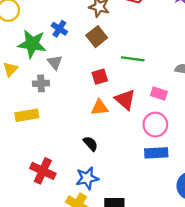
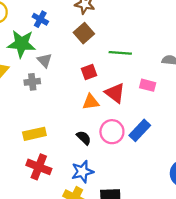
blue cross: (59, 29) -> (40, 19), moved
yellow rectangle: (27, 115) -> (34, 134), moved
pink circle: (155, 125) -> (112, 132), moved
blue rectangle: (156, 153) -> (140, 130), moved, turned -40

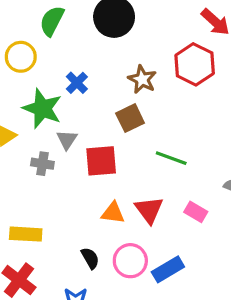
red square: (89, 72) -> (101, 161), moved, size x1.5

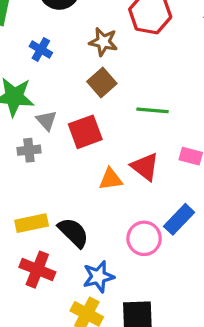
blue cross: (77, 83) -> (41, 50), moved
black semicircle: (90, 258) -> (73, 233), moved, size x1.5
pink circle: (130, 261) -> (144, 238), moved

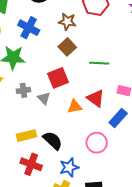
blue cross: (41, 50) -> (29, 28), size x1.5
gray triangle: (46, 120) -> (44, 98), moved
blue rectangle: (179, 219) -> (118, 118), moved

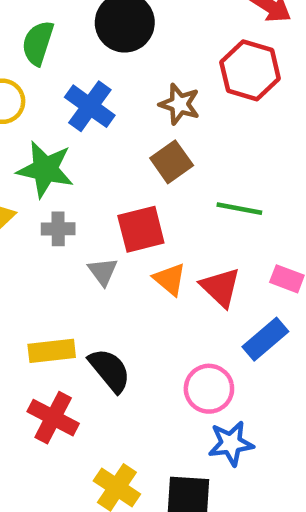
gray cross: (23, 90) -> (58, 229), moved
orange triangle: (75, 107) -> (170, 279), moved, turned 42
blue star: (69, 167) -> (231, 443), moved

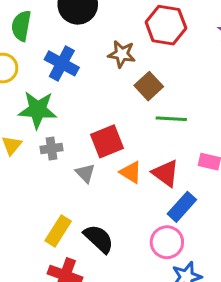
brown square: (172, 162) -> (149, 86), moved
blue rectangle: (265, 339) -> (182, 207), moved
yellow rectangle: (52, 351) -> (58, 231), turned -44

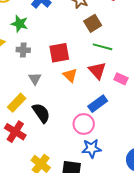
green star: (38, 110) -> (20, 24), size x0.7
gray triangle: (85, 173) -> (35, 79), moved
red triangle: (166, 173) -> (97, 71), moved

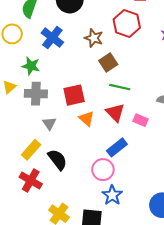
gray cross: (23, 50) -> (36, 94), size x1.5
blue star: (92, 148) -> (112, 195), turned -30

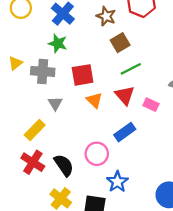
green star: (31, 66) -> (58, 43), moved
green line: (120, 87) -> (131, 69), turned -42
black semicircle: (57, 160) -> (64, 165), moved
pink circle: (103, 170) -> (97, 154), moved

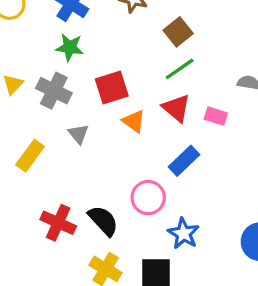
brown square: (120, 43) -> (178, 32), moved
gray cross: (43, 71) -> (54, 91), turned 30
yellow rectangle: (35, 130) -> (30, 156), moved

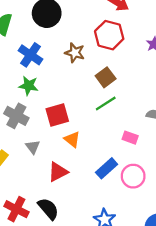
red triangle: (176, 108) -> (58, 172), moved, turned 50
pink circle: (148, 198) -> (133, 176), moved

